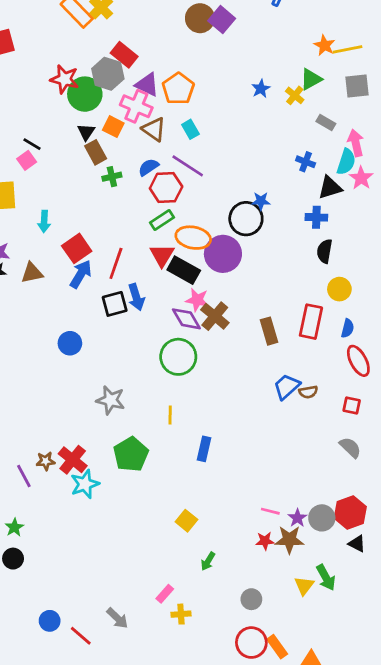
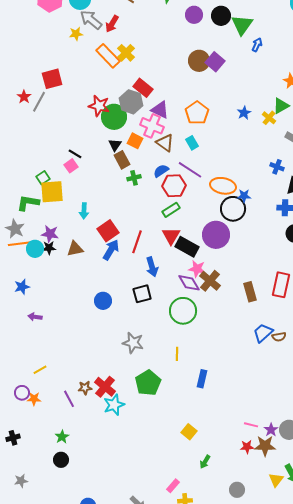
orange pentagon: (178, 89) -> (197, 113), moved
orange ellipse: (193, 238) -> (223, 186), moved
black square: (115, 304) -> (142, 294), moved

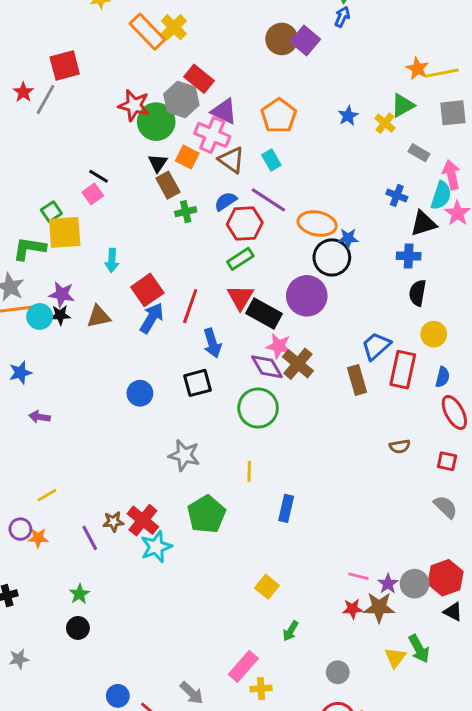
blue arrow: (257, 45) -> (342, 17), moved
blue trapezoid: (263, 333) -> (376, 346), moved
pink rectangle: (173, 486) -> (243, 666), size x1.5

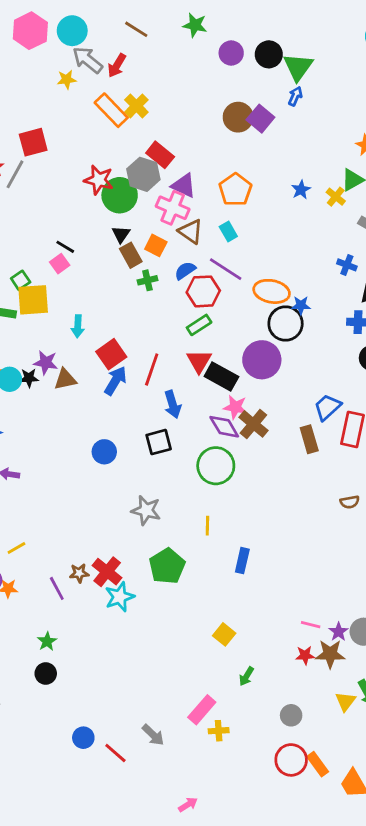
orange square: (187, 157) -> (156, 245), moved
purple star: (62, 294) -> (46, 363), moved

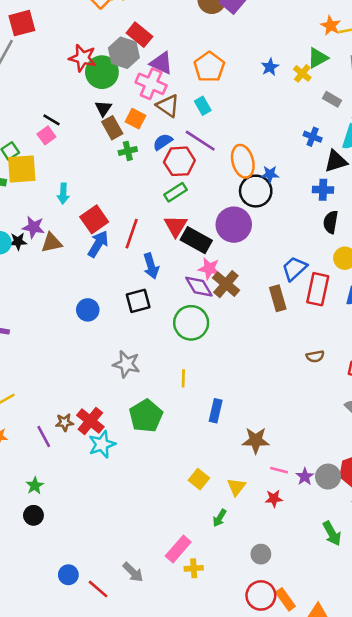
orange ellipse: (272, 291) -> (243, 161), turned 64
brown star: (330, 654) -> (256, 440), moved
yellow triangle: (345, 701) -> (236, 487), moved

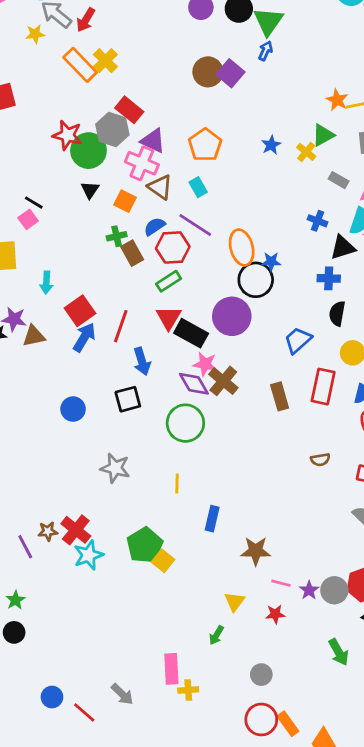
brown rectangle: (112, 128) -> (132, 253), moved
blue trapezoid: (294, 269) -> (298, 340), moved
green pentagon: (146, 416) -> (145, 545), moved
yellow square: (199, 479) -> (163, 561), moved
pink rectangle: (178, 549) -> (171, 669), turned -44

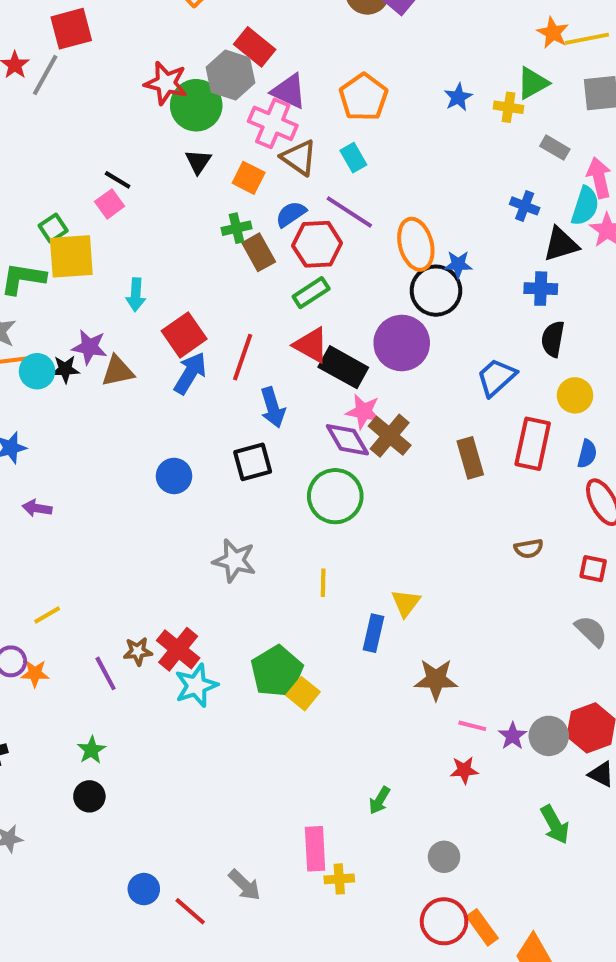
yellow cross: (306, 152) -> (509, 107), turned -30
red triangle: (169, 318) -> (311, 345), turned -32
yellow triangle: (235, 601) -> (406, 603), moved

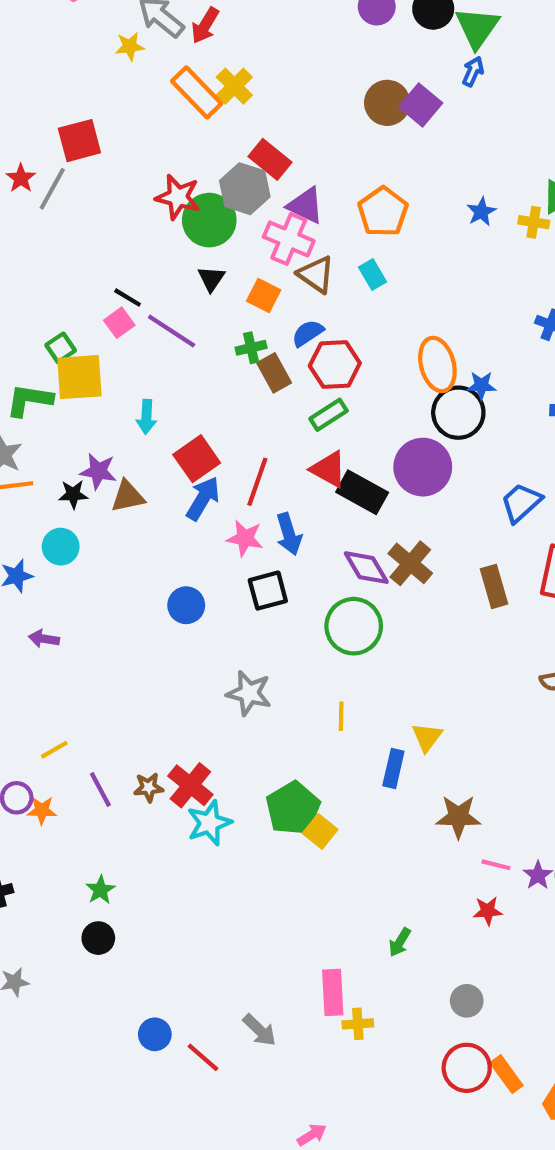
purple line: (349, 212) -> (172, 331), moved
cyan circle: (37, 371) -> (61, 547), moved
pink star: (363, 412) -> (245, 538), moved
purple line: (106, 673) -> (100, 789), moved

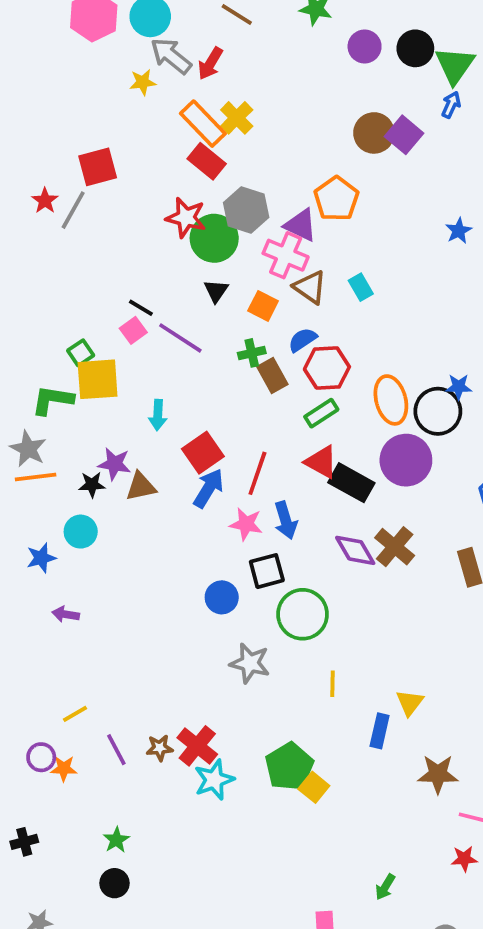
red rectangle: (270, 159) -> (207, 161), moved
orange pentagon: (383, 212) -> (336, 199), moved
orange ellipse: (437, 365) -> (391, 400), moved
blue circle: (186, 605) -> (222, 597), moved
green circle: (354, 626) -> (303, 614), moved

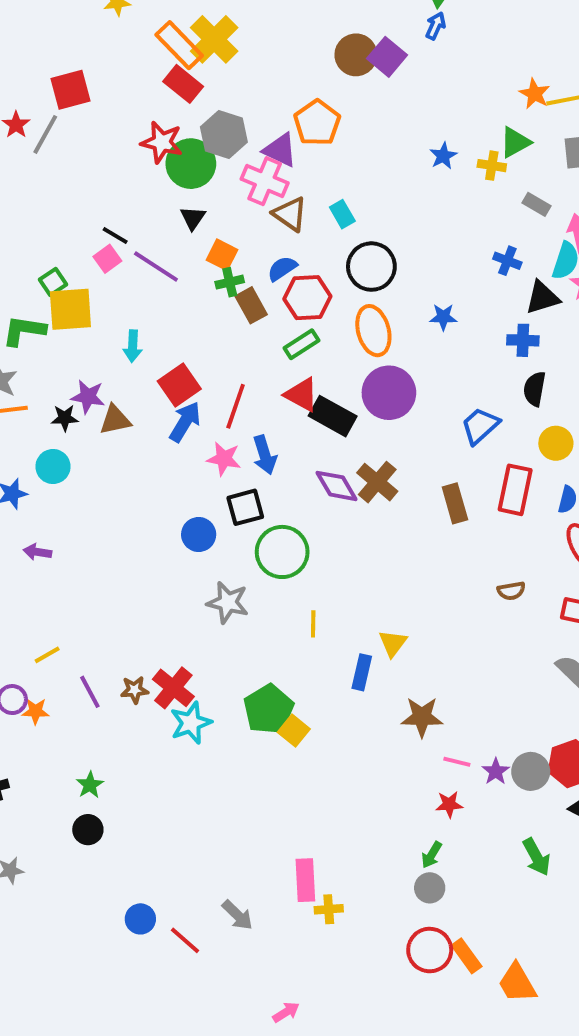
yellow cross: (237, 118) -> (214, 39), size x1.4
orange square: (263, 306) -> (222, 255), moved
black circle: (438, 411) -> (371, 267), moved
green arrow: (385, 887) -> (432, 855), moved

